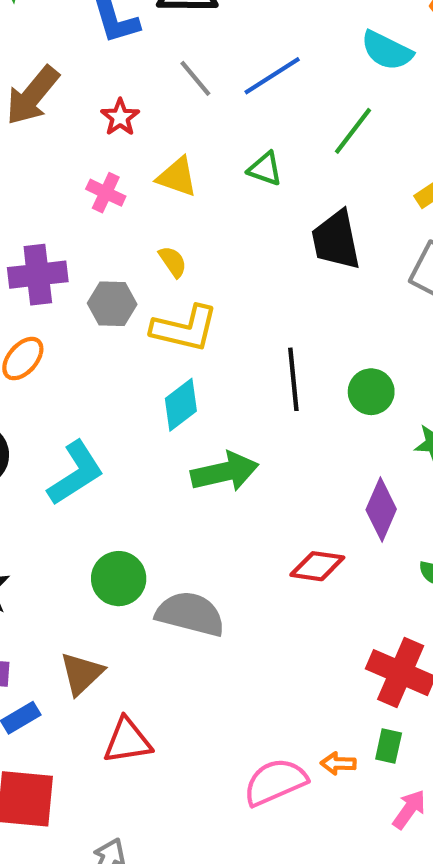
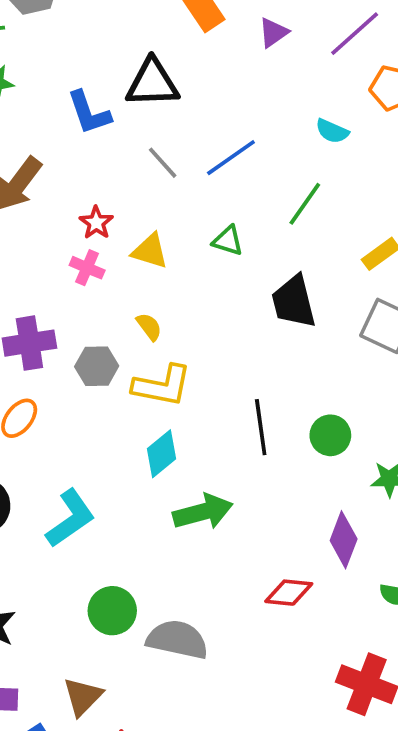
cyan semicircle: (387, 51) -> (332, 131), size x0.7
red star: (120, 117) -> (96, 223), moved

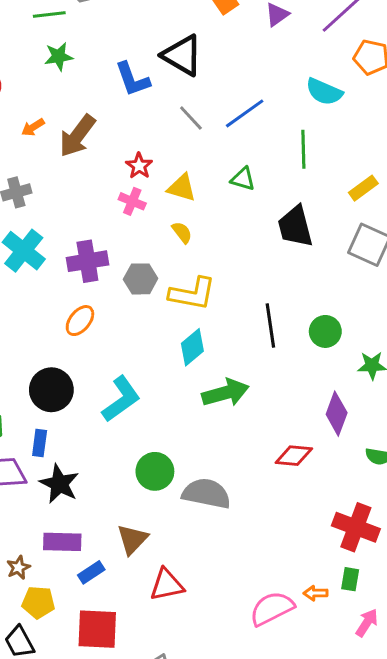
black triangle: (152, 83) -> (182, 55), turned 33
cyan semicircle: (332, 131) -> (324, 92), size x1.4
green line: (305, 204) -> (303, 149), turned -36
yellow semicircle: (149, 327) -> (182, 232), moved

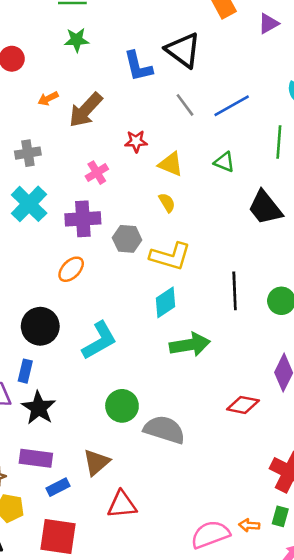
red star: (139, 166) -> (136, 141), turned 30
pink cross: (132, 201) -> (97, 173), moved, turned 30
black trapezoid: (295, 226) -> (265, 208), turned -30

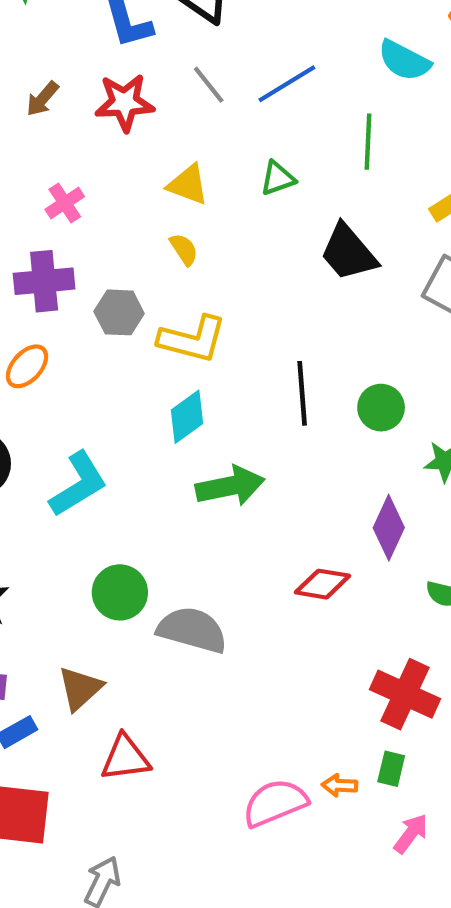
brown arrow: (86, 110) -> (42, 99), size x0.6
red star: (136, 141) -> (125, 103), moved, size x1.5
green triangle: (224, 162) -> (278, 178), turned -40

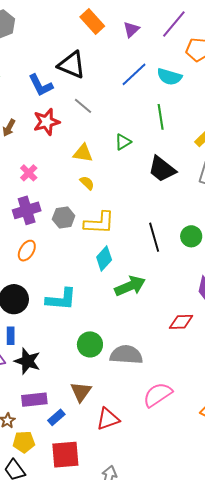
blue line: (287, 84) -> (134, 74), moved
cyan L-shape: (78, 484) -> (61, 299), turned 48
pink semicircle: (275, 803) -> (158, 395), moved

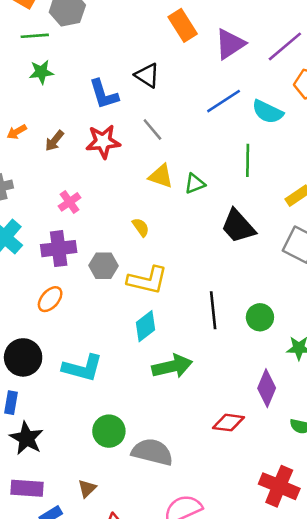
purple triangle: (131, 29) -> (230, 44), size x1.5
black triangle: (72, 65) -> (147, 75), size x0.7
yellow triangle: (83, 153) -> (161, 176), moved
brown triangle: (81, 392) -> (87, 488), size x0.7

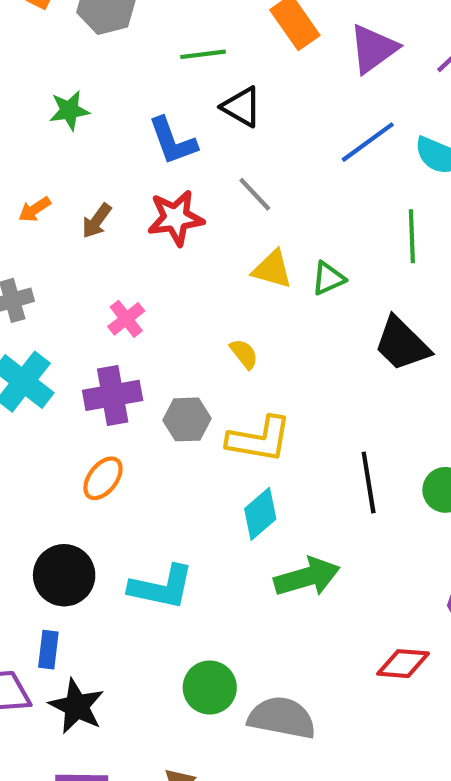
green line: (35, 36) -> (203, 54), moved

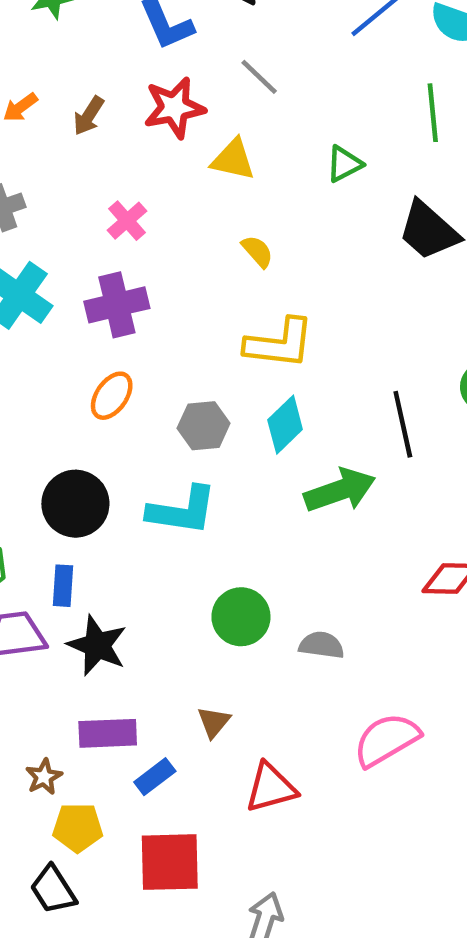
yellow triangle: (272, 269) -> (233, 160), moved
gray hexagon: (187, 419) -> (204, 426), moved
black line: (369, 482) -> (403, 424), moved
gray semicircle: (282, 718) -> (321, 645), size x0.6

